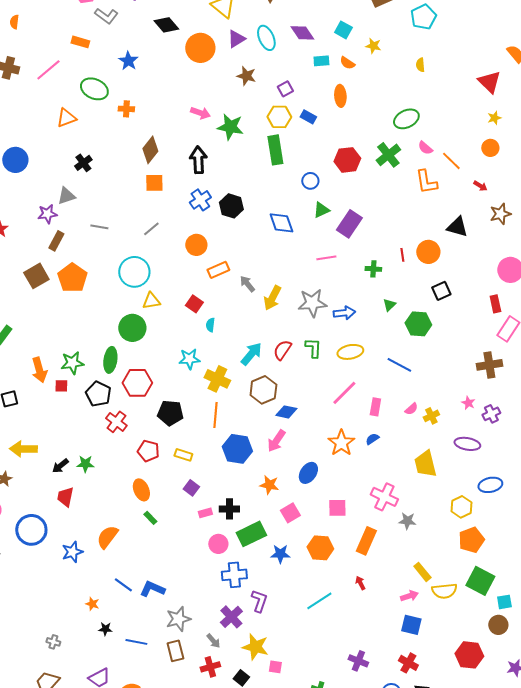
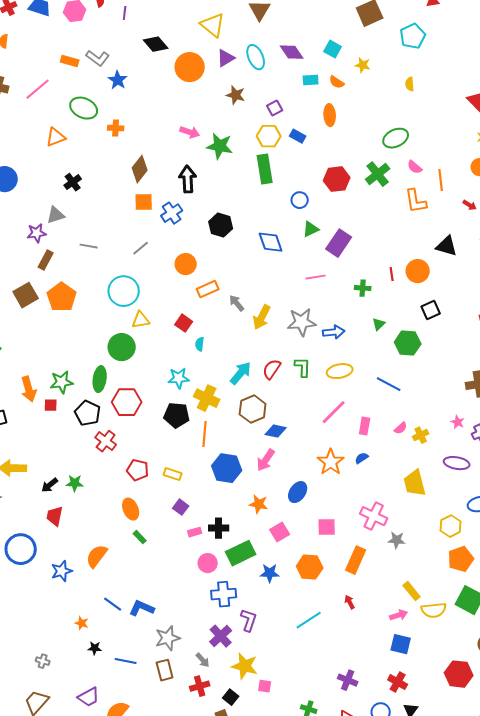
gray L-shape: (106, 16) -> (98, 58), moved
orange line: (451, 161) -> (441, 180), turned 40
blue cross: (200, 200) -> (172, 213), moved
black pentagon: (170, 413) -> (177, 415), moved

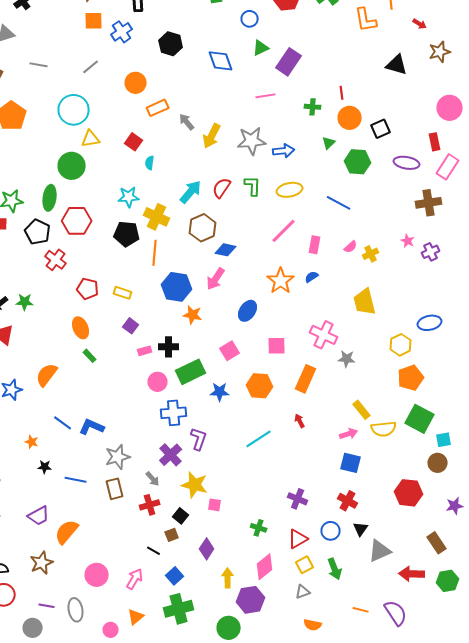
orange circle: (418, 271) -> (350, 118), moved
purple ellipse: (457, 463) -> (407, 163), moved
orange star: (259, 504) -> (193, 315), moved

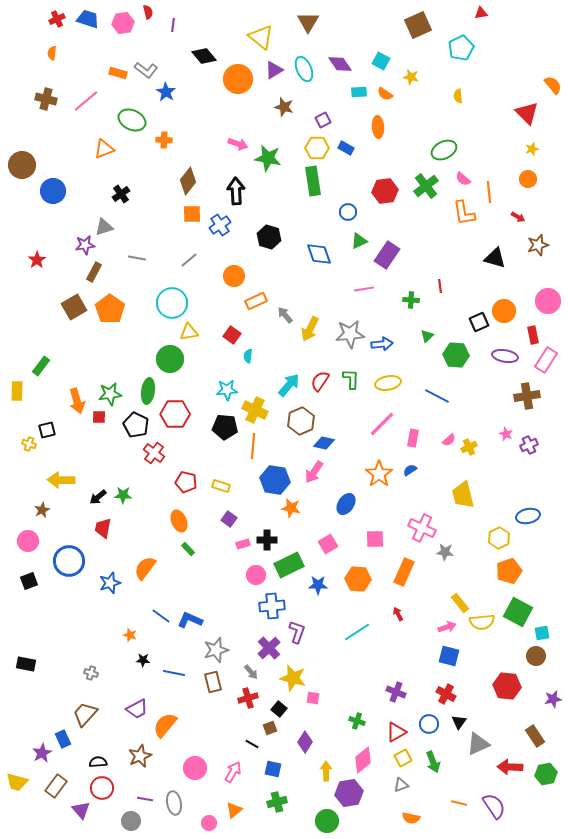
orange circle: (350, 118) -> (504, 311), moved
blue square: (175, 576) -> (273, 769), turned -36
green cross: (179, 609) -> (277, 802), size x0.7

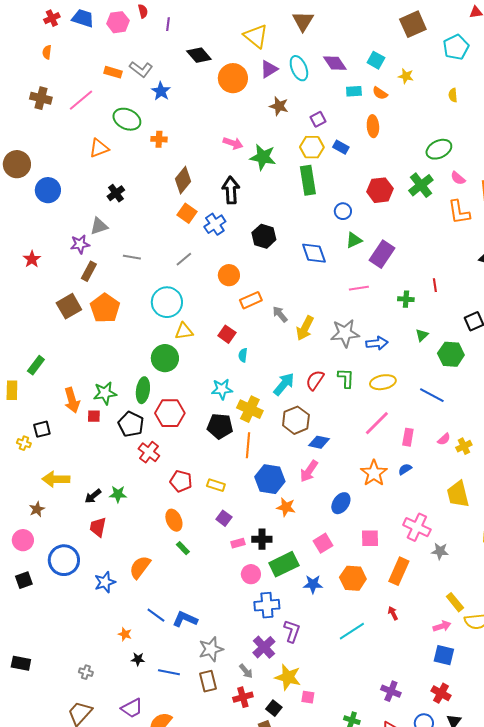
orange square: (192, 214) -> (187, 213), turned 36

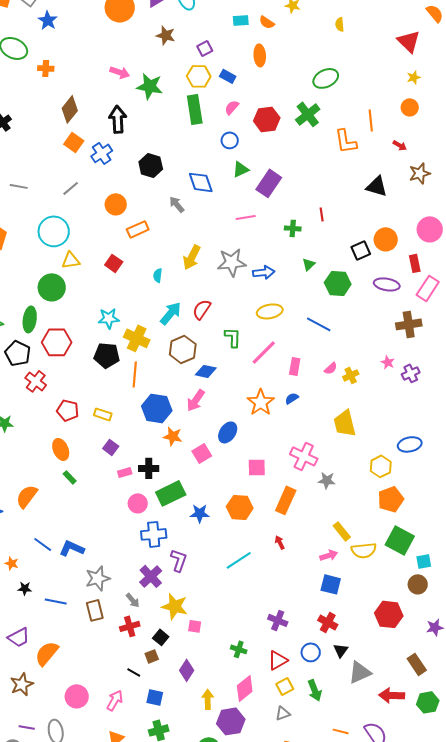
pink semicircle: (458, 178) -> (232, 107), moved, turned 91
gray arrow: (280, 314) -> (177, 204), moved
cyan semicircle: (243, 355) -> (158, 275), moved
green L-shape: (346, 378) -> (233, 337), moved
pink square: (323, 543) -> (202, 453), moved

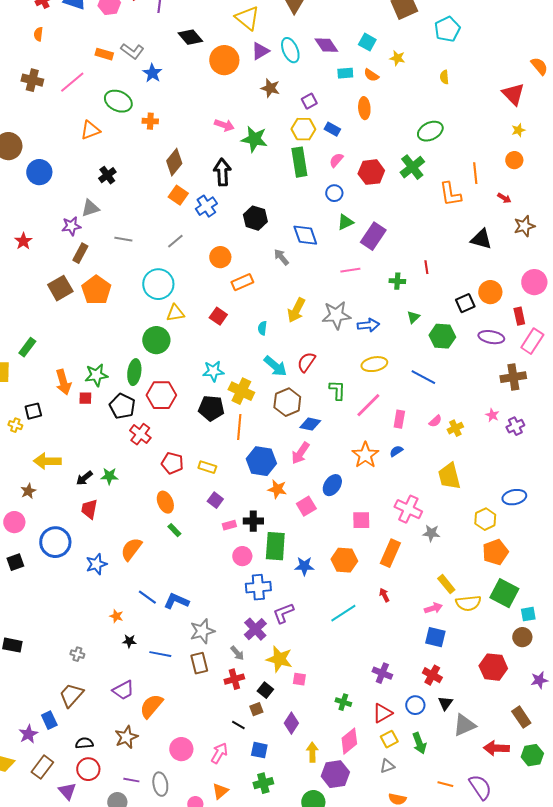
cyan arrow: (171, 313) -> (275, 366), turned 90
green rectangle: (171, 493) -> (275, 546), turned -60
purple L-shape: (179, 560) -> (283, 613), turned -130

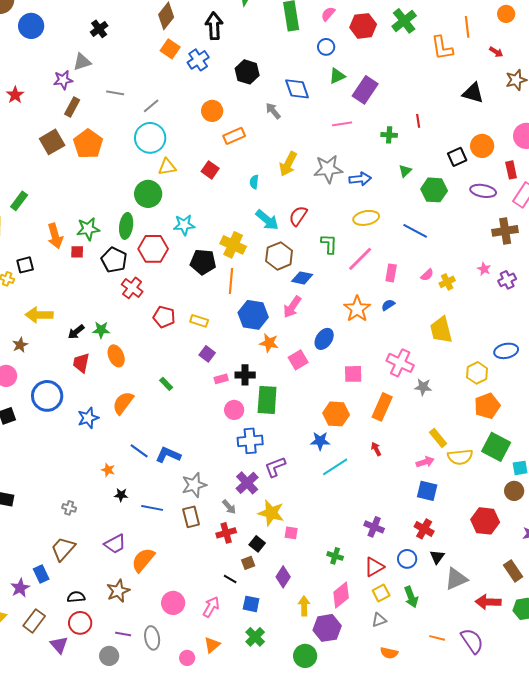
gray line: (175, 241) -> (151, 106), moved
cyan star: (213, 371) -> (184, 225), moved
orange ellipse: (165, 502) -> (116, 356), moved
blue star: (304, 566) -> (320, 441), moved
green cross: (263, 783) -> (255, 637), turned -30

